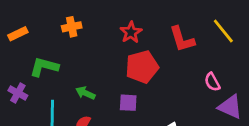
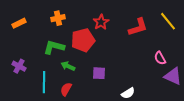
red L-shape: (182, 39) -> (138, 27), turned -90
green L-shape: (44, 67) -> (54, 47), moved
red pentagon: (142, 67) -> (83, 40), moved

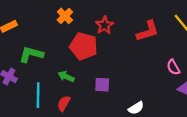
orange cross: (58, 18) -> (65, 16), moved, turned -32
red pentagon: (83, 40) -> (84, 46), turned 30
green L-shape: (54, 47) -> (31, 54), moved

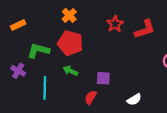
red star: (105, 25) -> (115, 24), moved
red pentagon: (84, 46) -> (70, 43), moved
red semicircle: (64, 103) -> (91, 97), moved

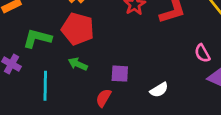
white semicircle: (134, 100) -> (159, 90), moved

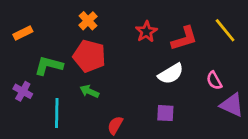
purple square: (120, 74) -> (165, 113), moved
white semicircle: (159, 90) -> (171, 74), moved, size x1.4

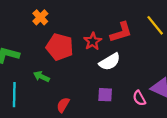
red star: (146, 32) -> (93, 41), moved
red pentagon: (89, 56) -> (60, 47), moved
pink semicircle: (214, 80) -> (139, 98), moved

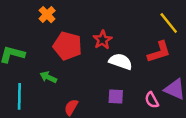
red L-shape: (121, 32) -> (159, 52), moved
white semicircle: (110, 62) -> (121, 62), turned -130

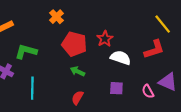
green arrow: (48, 77) -> (77, 71), moved

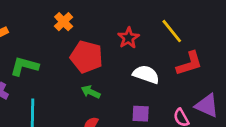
yellow line: (163, 24) -> (172, 31), moved
red star: (105, 39) -> (128, 38), moved

